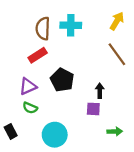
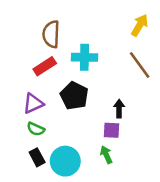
cyan cross: (71, 25) -> (84, 57), moved
black rectangle: (11, 131) -> (37, 157), moved
green arrow: (115, 131) -> (106, 155), moved, turned -112

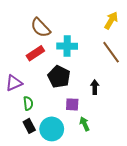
brown semicircle: (51, 34) -> (40, 28), turned -45
purple triangle: (33, 103) -> (14, 83), moved
green semicircle: (36, 129) -> (28, 103), turned -120
purple square: (111, 130) -> (72, 104), moved

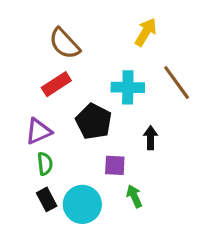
yellow arrow: (111, 20) -> (146, 32), moved
cyan cross: (67, 46) -> (128, 87), moved
purple triangle: (14, 83) -> (38, 131), moved

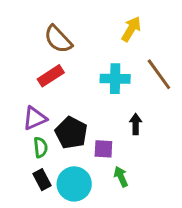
black pentagon: (94, 121) -> (71, 133), moved

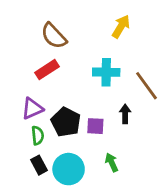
brown line: (159, 74) -> (147, 86), moved
purple square: (103, 149) -> (95, 126), moved

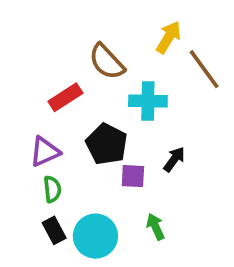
brown semicircle: (54, 36) -> (107, 62), moved
brown line: (147, 86) -> (204, 69), moved
black arrow: (125, 114) -> (174, 159), turned 36
black pentagon: (66, 122) -> (107, 144), moved

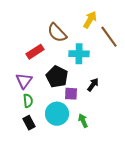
purple triangle: (45, 152) -> (24, 81), turned -30
cyan circle: (95, 236) -> (57, 114), moved

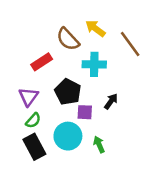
yellow arrow: (90, 20) -> (95, 28), moved, turned -84
green semicircle: (28, 101) -> (33, 121), turned 48
black rectangle: (29, 123) -> (34, 147), size x1.5

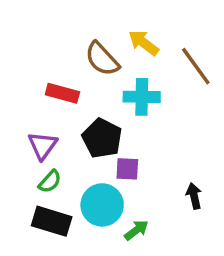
red rectangle: (42, 62) -> (62, 93), turned 48
black arrow: (111, 101) -> (194, 196), moved, turned -49
green arrow: (99, 144) -> (136, 230), moved, turned 77
black rectangle: (34, 147) -> (52, 221), turned -45

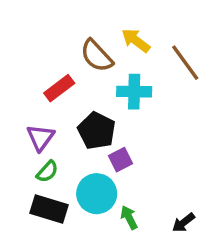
red rectangle: (62, 93) -> (59, 88), turned -52
purple square: (127, 169) -> (120, 160), turned -30
black arrow: (194, 196) -> (183, 223), moved, turned -115
green arrow: (136, 230) -> (129, 217), turned -80

